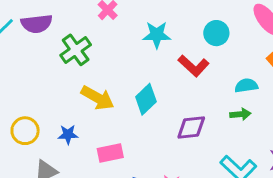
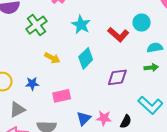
cyan circle: (216, 33) -> (142, 23), moved
cyan star: (157, 35) -> (81, 25), moved, turned 30
yellow arrow: (98, 98) -> (52, 58), size x0.7

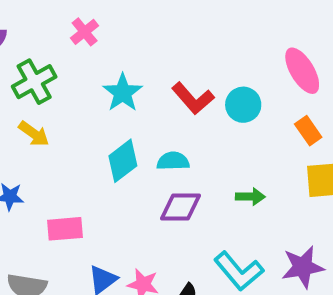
red L-shape: (118, 35) -> (193, 98), moved
cyan semicircle: (155, 48) -> (173, 161), moved
yellow arrow: (52, 58) -> (34, 134), moved

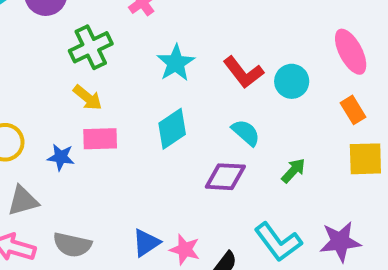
cyan semicircle: (173, 161) -> (246, 133), moved, turned 40
green arrow: (250, 197) -> (293, 171), turned -52
pink rectangle: (65, 229) -> (100, 139), moved

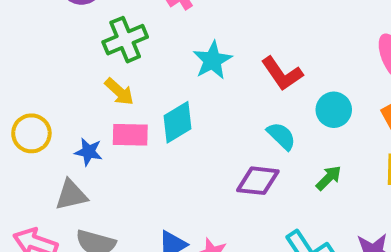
cyan circle: (292, 81) -> (334, 110), moved
cyan diamond: (172, 129) -> (178, 122), moved
gray triangle: (23, 201) -> (71, 195), moved

